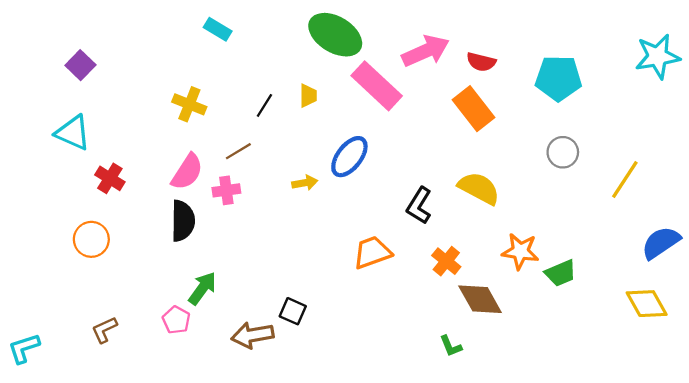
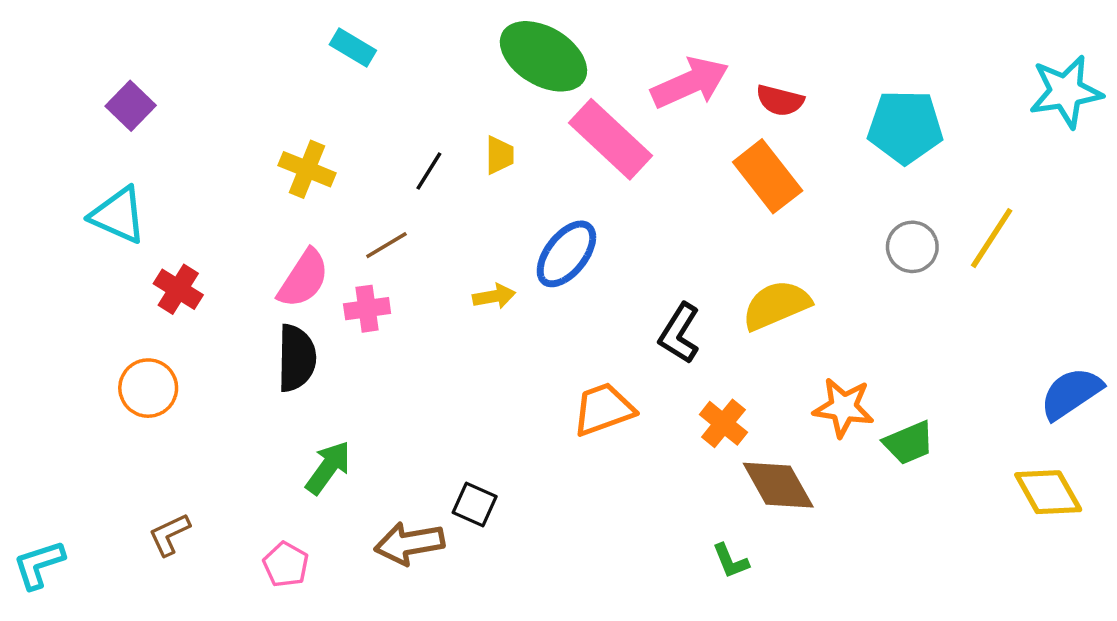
yellow line: (625, 179) -> (992, 238), moved
yellow semicircle: (479, 188) -> (776, 305), turned -51
pink pentagon: (176, 320) -> (286, 565), moved

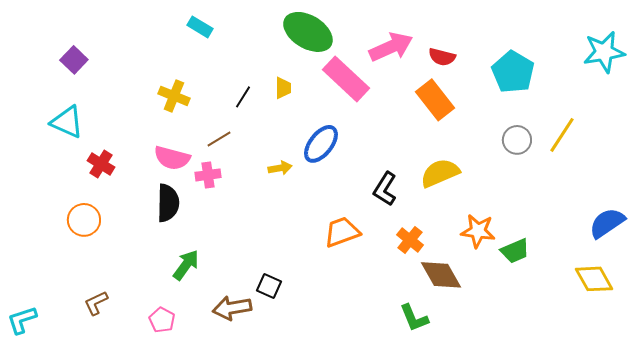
cyan pentagon: (905, 127) -> (513, 72), turned 30
pink semicircle: (303, 279) -> (172, 158), turned 72
green L-shape: (731, 561) -> (414, 318), size x1.4

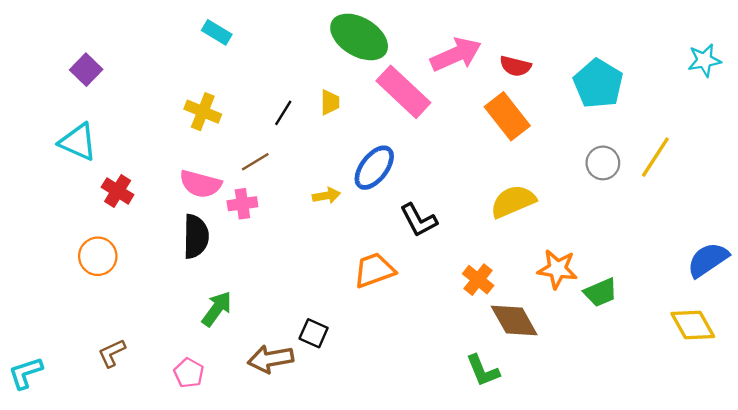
cyan rectangle: (200, 27) -> (217, 32), moved
cyan star: (604, 52) -> (704, 60), size x0.7
black L-shape: (385, 189) -> (419, 220), moved, turned -60
orange trapezoid: (342, 232) -> (374, 270), moved

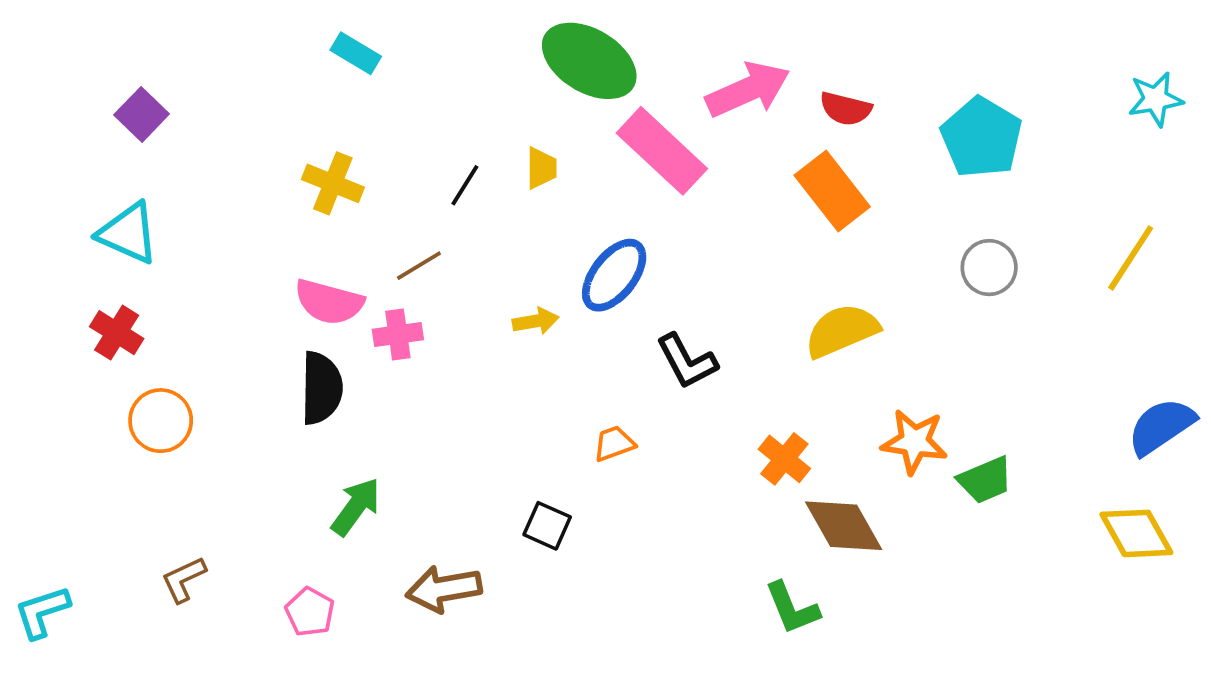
yellow line: (655, 157) -> (1131, 258), moved
red cross: (118, 191) -> (117, 333), moved
orange trapezoid: (374, 270) -> (614, 444), size x0.6
black square: (314, 333) -> (547, 526), moved

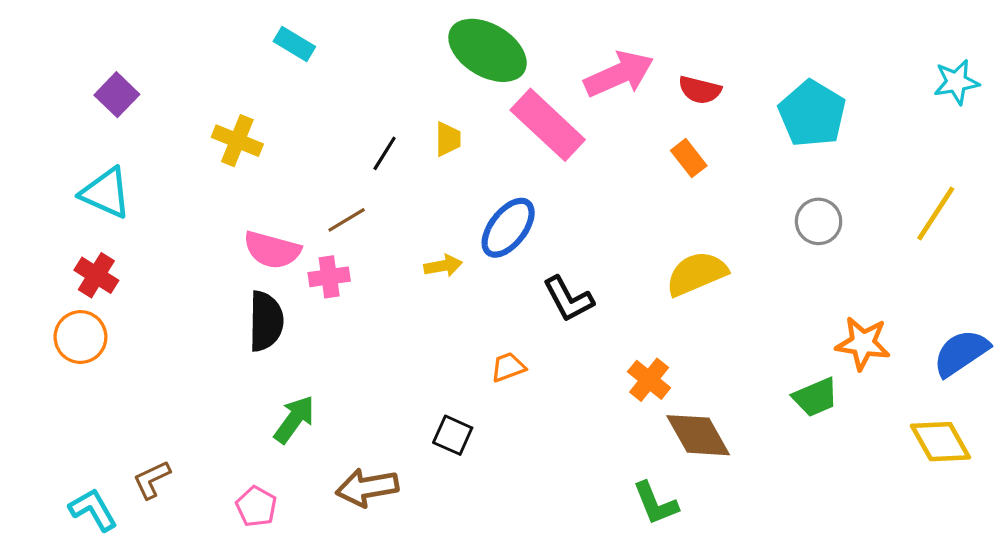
yellow cross: (333, 183) -> (237, 141), moved
orange rectangle: (832, 191) -> (689, 158), size x0.6
orange circle: (161, 421) -> (80, 337), moved
orange star: (914, 442) -> (863, 343), moved
cyan L-shape: (42, 612) -> (93, 510), moved, turned 78

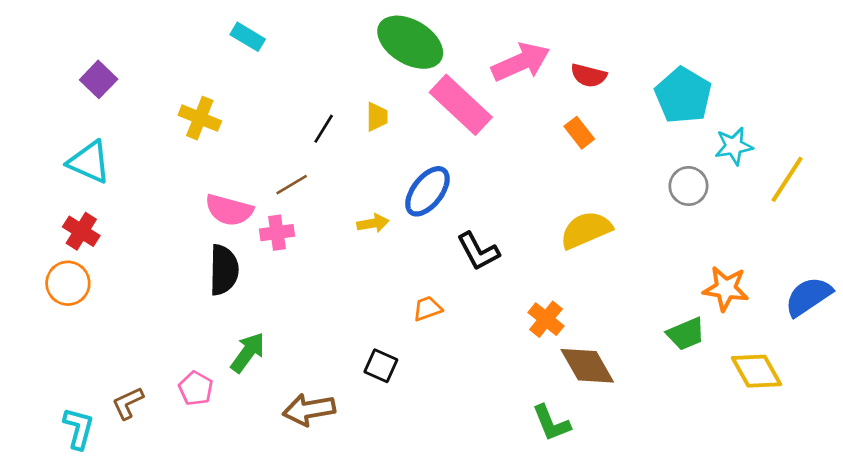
cyan star: (956, 82) -> (734, 146), moved
yellow diamond: (940, 442) -> (756, 371), moved
pink pentagon: (256, 506) -> (196, 388), moved
cyan L-shape: (93, 510) -> (79, 428), turned 45

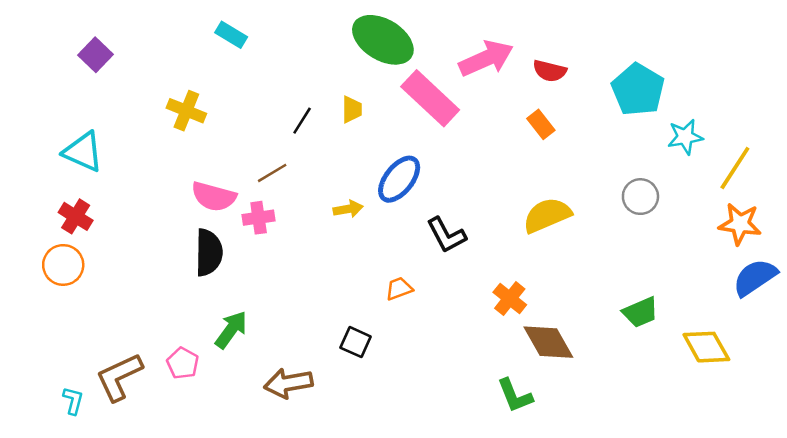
purple square: (99, 79) -> (96, 55), moved
gray circle: (688, 186) -> (640, 197), moved
orange star: (726, 289) -> (740, 224), moved
brown L-shape: (128, 403) -> (119, 377), size x1.6
cyan L-shape: (79, 428) -> (73, 401), size x0.7

